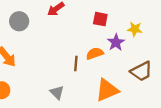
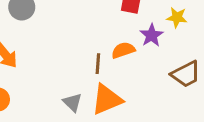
orange triangle: (107, 90) -> (107, 99), moved

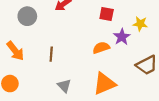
brown line: (98, 64) -> (51, 54), moved
orange triangle: (107, 99) -> (104, 84), moved

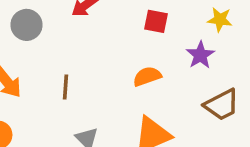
yellow star: (140, 24) -> (220, 20), moved
purple star: (122, 37) -> (200, 55), moved

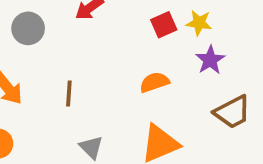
yellow star: (220, 20) -> (199, 23), moved
red square: (156, 21) -> (164, 25), turned -35

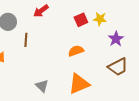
purple star: (210, 60) -> (116, 39), moved
brown line: (69, 93) -> (26, 40), moved

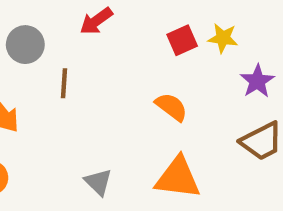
orange semicircle: (76, 51) -> (171, 107), turned 56
orange triangle: (79, 84) -> (178, 178), turned 30

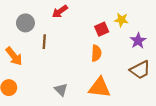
red square: (182, 40) -> (102, 29), moved
orange semicircle: (171, 107) -> (96, 53), turned 56

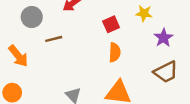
red square: (102, 29) -> (111, 24), moved
brown line: (44, 42) -> (54, 39), turned 72

